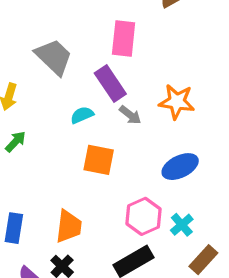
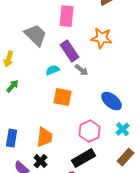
pink rectangle: (124, 39) -> (67, 16), moved
orange star: (177, 102) -> (102, 38), moved
blue ellipse: (180, 167) -> (112, 101), turned 65
cyan cross: (182, 225) -> (123, 129), moved

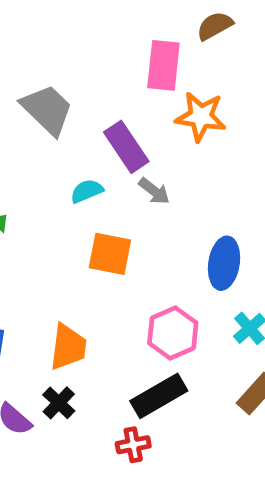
pink rectangle: (67, 16) -> (163, 65), moved
blue ellipse: (112, 101) -> (224, 263), turned 60

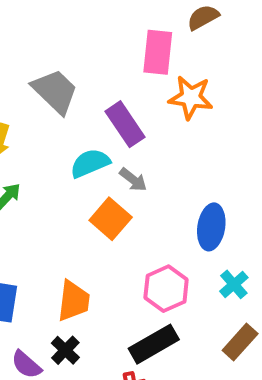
cyan semicircle: (87, 191) -> (90, 163), size x1.4
gray arrow: (154, 191) -> (133, 180), moved
orange square: (110, 254) -> (111, 219), turned 30

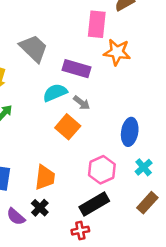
purple rectangle: (125, 124) -> (77, 69), turned -40

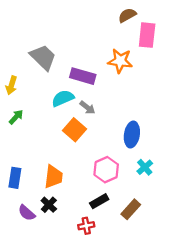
pink rectangle: (97, 24) -> (147, 35), moved
brown rectangle: (147, 203) -> (131, 209), moved
black rectangle: (94, 204) -> (99, 201), size x0.7

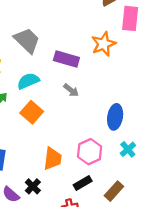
orange star: (120, 61) -> (103, 44), turned -30
cyan semicircle: (63, 98) -> (28, 81), moved
orange square: (75, 130) -> (32, 112), moved
orange trapezoid: (54, 177) -> (53, 159), moved

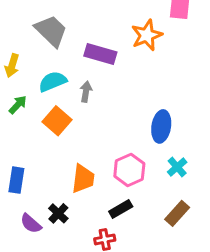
gray arrow: (71, 90) -> (86, 92), moved, turned -119
brown rectangle: (114, 191) -> (177, 213), moved

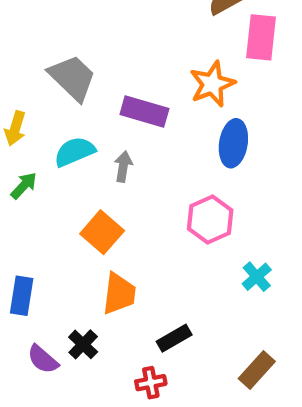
orange square: (57, 121) -> (102, 232), moved
blue ellipse: (161, 126) -> (233, 143), moved
pink hexagon: (129, 170) -> (210, 220), moved
brown rectangle: (177, 213) -> (257, 370), moved

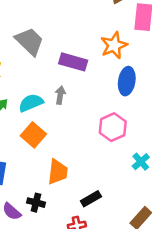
cyan semicircle: (75, 152) -> (31, 103), moved
orange square: (102, 232) -> (33, 135), moved
black cross: (83, 344) -> (36, 203), turned -30

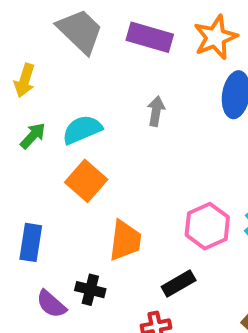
purple rectangle: (73, 62) -> (150, 37), moved
gray arrow: (60, 95) -> (156, 111), moved
pink hexagon: (113, 127) -> (207, 226), moved

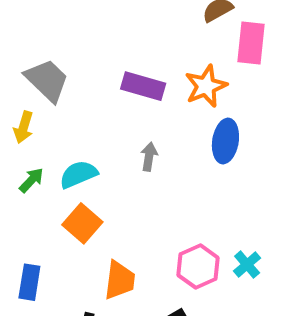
gray trapezoid: (80, 31) -> (47, 80), moved

